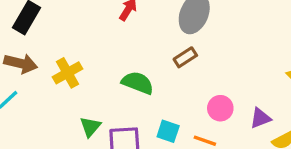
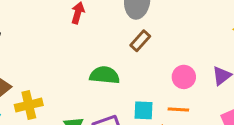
yellow cross: (68, 73) -> (29, 105), moved, turned 32

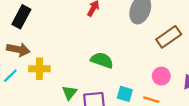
brown rectangle: (140, 41) -> (169, 37), moved, size x1.5

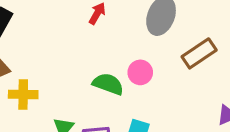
pink circle: (161, 76) -> (140, 72), moved

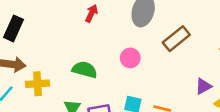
green semicircle: (108, 84) -> (85, 70), moved

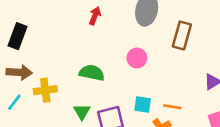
brown rectangle: (176, 39) -> (182, 35), turned -32

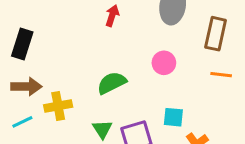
green semicircle: (92, 73) -> (112, 83), turned -35
cyan line: (14, 102) -> (22, 122), turned 30
orange line: (172, 107) -> (221, 75), moved

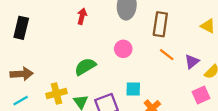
black rectangle: (22, 44) -> (21, 28), moved
orange line: (221, 75) -> (167, 55), turned 35
yellow cross: (58, 106) -> (57, 94), moved

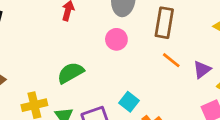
pink circle: (123, 49) -> (116, 39), moved
cyan square: (133, 89) -> (129, 102), turned 35

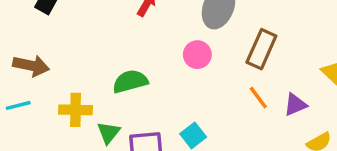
purple triangle: (202, 70) -> (295, 105), moved

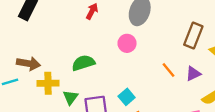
brown rectangle: (261, 49) -> (193, 36), moved
brown arrow: (31, 66) -> (28, 63), moved

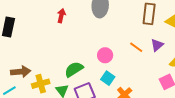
pink circle: (127, 43) -> (105, 55), moved
green semicircle: (83, 63) -> (74, 69), moved

